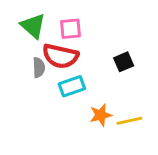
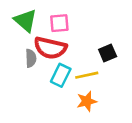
cyan rectangle: (72, 86) -> (61, 75), turned -45
yellow line: (129, 121) -> (87, 75), moved

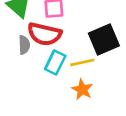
black square: (108, 53) -> (104, 39), size x1.6
orange star: (87, 101) -> (82, 89), turned -30

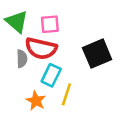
yellow line: (82, 62) -> (66, 94), moved, turned -60
orange star: (82, 89) -> (36, 101), moved

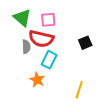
black square: (97, 54) -> (85, 43), size x0.6
yellow line: (66, 94) -> (79, 90), moved

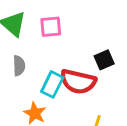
red semicircle: (41, 39) -> (78, 82), moved

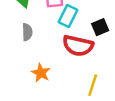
cyan rectangle: (52, 84) -> (68, 16), moved

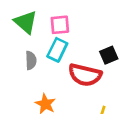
cyan rectangle: (68, 16) -> (57, 50), moved

